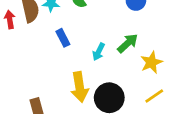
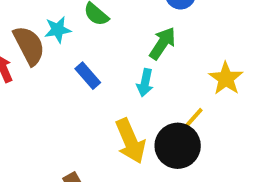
green arrow: (128, 43) -> (162, 43), moved
yellow line: (154, 96) -> (191, 120), moved

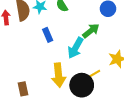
cyan arrow: (145, 83) -> (76, 48), size x1.5

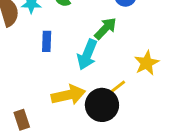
blue rectangle: (48, 35) -> (47, 41), turned 32
yellow arrow: (59, 75) -> (68, 95), turned -90

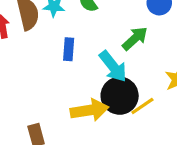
cyan arrow: (87, 55) -> (113, 66), turned -64
black circle: (102, 105) -> (120, 96), moved

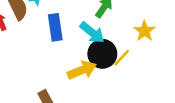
blue rectangle: (69, 49) -> (55, 27), size x1.5

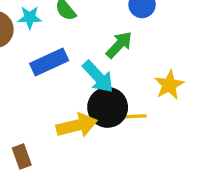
blue rectangle: (55, 27) -> (49, 62), turned 65
yellow line: (122, 58) -> (133, 116), turned 36

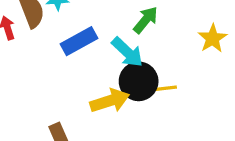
yellow star: (169, 85) -> (213, 38), moved

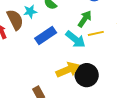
black circle: (139, 81) -> (87, 75), moved
yellow line: (164, 88) -> (96, 33), moved

